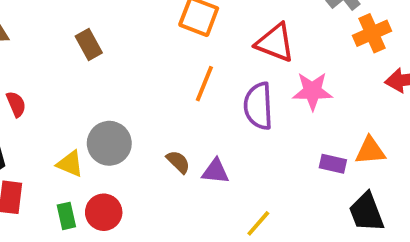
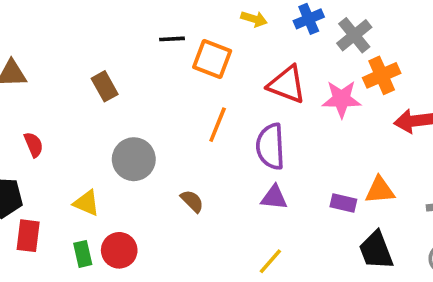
pink star: (312, 91) -> (341, 99), moved
gray circle: (109, 143) -> (134, 159), moved
purple triangle: (215, 171) -> (274, 197), moved

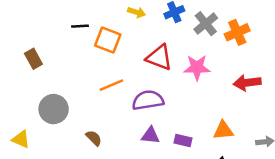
orange cross: (382, 75) -> (237, 32), moved
orange line: (218, 125) -> (111, 85), turned 45
purple semicircle: (270, 146) -> (148, 100), turned 84
purple rectangle: (343, 203) -> (183, 140), moved

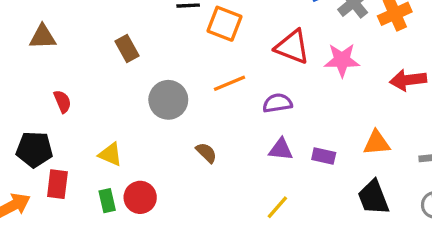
purple semicircle: (148, 100) -> (277, 103), size x0.7
gray circle: (54, 109) -> (168, 100), moved

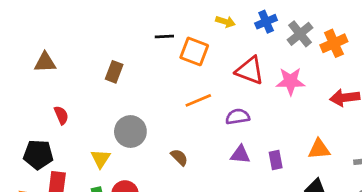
brown rectangle: (127, 49) -> (114, 72), turned 50
gray circle: (168, 100) -> (130, 132), moved
yellow triangle: (110, 154) -> (101, 159), turned 40
purple rectangle: (324, 156) -> (276, 160), turned 66

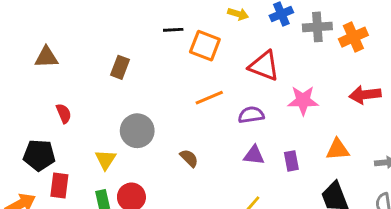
gray cross: (300, 34) -> (317, 27), turned 35
pink star: (290, 81) -> (303, 100), moved

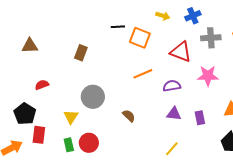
gray cross: (317, 27) -> (211, 38), moved
red semicircle: (64, 113) -> (42, 85), turned -88
black pentagon: (39, 155) -> (25, 114), turned 30

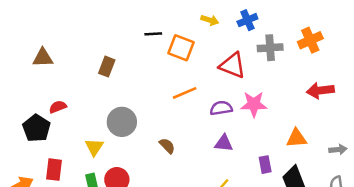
pink star: (208, 76) -> (254, 104), moved
black pentagon: (25, 114) -> (36, 128), moved
purple rectangle: (200, 118) -> (265, 165), moved

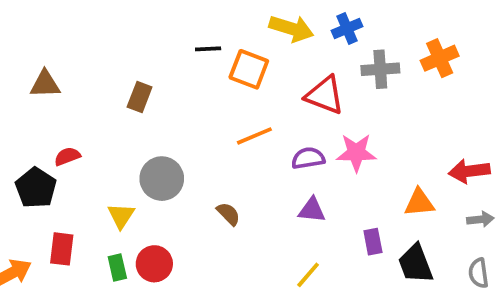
yellow arrow: (210, 20) -> (291, 29), size x1.6
red arrow: (320, 90) -> (469, 171), moved

